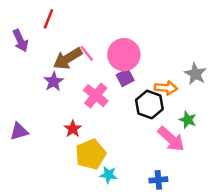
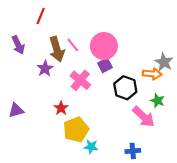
purple arrow: (20, 41) -> (18, 45), moved
brown arrow: (68, 58) -> (57, 49), turned -75
orange arrow: (166, 88) -> (152, 74), moved

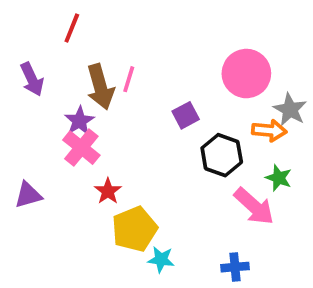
pink line: (73, 45) -> (129, 79), turned 56
pink circle: (104, 46) -> (246, 74), moved
pink cross: (80, 80) -> (81, 148), moved

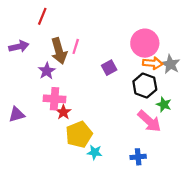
purple arrow: (32, 79) -> (19, 46), turned -78
orange arrow: (269, 130) -> (153, 63), moved
pink cross: (81, 148) -> (55, 99), moved, turned -35
black hexagon: (222, 155) -> (145, 85), moved

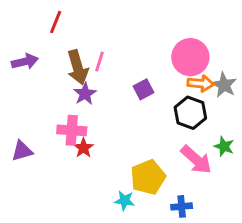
purple star: (47, 71) -> (85, 94), moved
green star: (164, 104) -> (224, 146), moved
yellow pentagon: (79, 135) -> (148, 177), moved

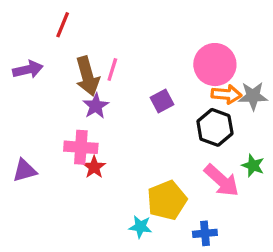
gray star: (224, 85) -> (253, 96), turned -30

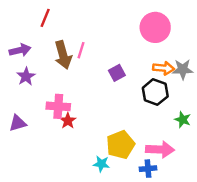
pink circle: (215, 65) -> (155, 27), moved
purple star: (96, 106) -> (26, 76), moved
pink arrow: (222, 180) -> (160, 149), moved, turned -40

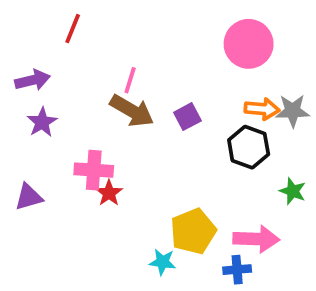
brown arrow: (63, 55) -> (132, 111), moved, turned -44

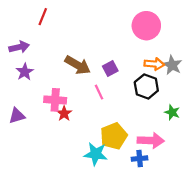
pink line: (130, 80) -> (99, 92), moved, turned -42
gray star: (293, 111) -> (172, 65), turned 30
cyan star: (163, 262) -> (96, 154), size x1.5

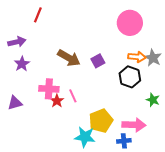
pink line: (99, 92) -> (73, 96), moved

